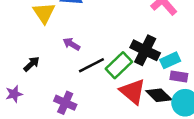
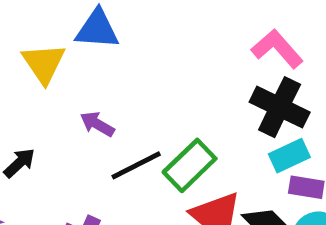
black cross: (145, 50) -> (280, 107), moved

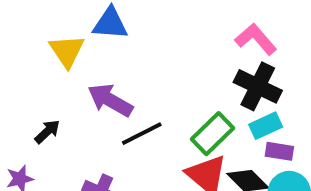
purple arrow: (97, 124) -> (110, 100), size x1.6
green rectangle: (190, 165) -> (213, 134), moved

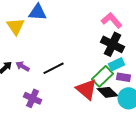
purple arrow: (110, 100) -> (23, 66), moved, size x0.6
green rectangle: (213, 134) -> (103, 76), moved

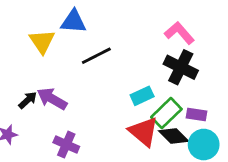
cyan rectangle: (117, 64) -> (142, 96), moved
purple arrow: (23, 66) -> (52, 99), size x1.5
black line: (54, 68) -> (96, 56), moved

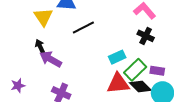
black cross: (181, 67) -> (146, 36), size x0.7
black arrow: (28, 100) -> (40, 46), moved, turned -72
red triangle: (144, 132) -> (118, 83), turned -45

